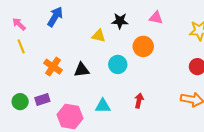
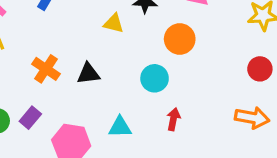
cyan circle: (118, 64) -> (155, 78), moved
purple rectangle: (42, 100) -> (30, 118), turned -32

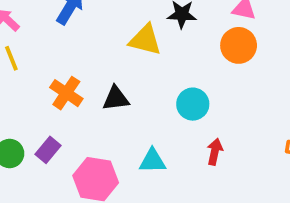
yellow triangle: (114, 23) -> (145, 40), size x1.4
orange circle: (180, 39) -> (239, 45), moved

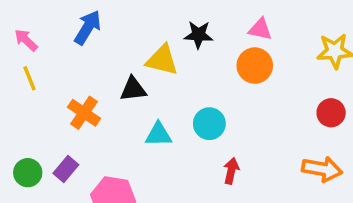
black triangle: (116, 99) -> (133, 89), moved
cyan triangle: (152, 161) -> (159, 135), moved

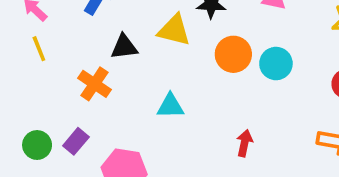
orange circle: (255, 66) -> (233, 54), moved
black triangle: (133, 89) -> (124, 47), moved
cyan circle: (209, 124) -> (276, 64), moved

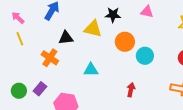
cyan circle: (276, 64) -> (145, 56), moved

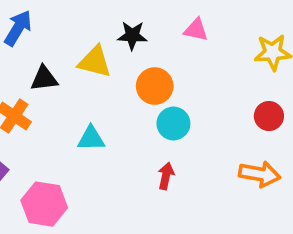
cyan circle: (145, 56) -> (173, 123), moved

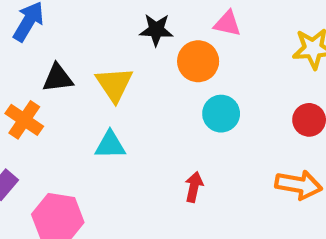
yellow triangle: (95, 62) -> (114, 84), moved, turned 42
orange circle: (155, 86) -> (198, 61), moved
cyan circle: (173, 123) -> (221, 114), moved

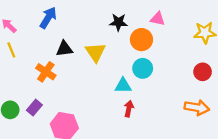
cyan circle: (221, 114) -> (143, 68), moved
cyan triangle: (110, 145) -> (123, 86), moved
red arrow: (194, 187) -> (129, 109), moved

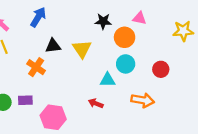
red circle: (203, 72) -> (161, 69), moved
purple rectangle: (34, 108) -> (25, 100), turned 48
orange arrow: (197, 108) -> (143, 100), moved
red arrow: (129, 109) -> (96, 103), moved, turned -80

